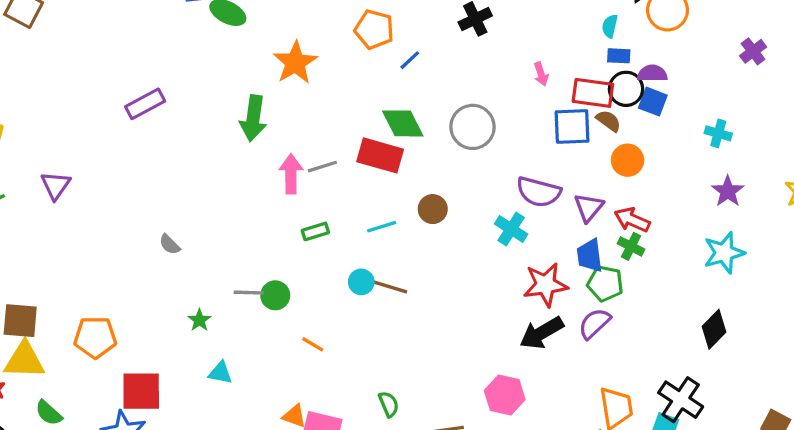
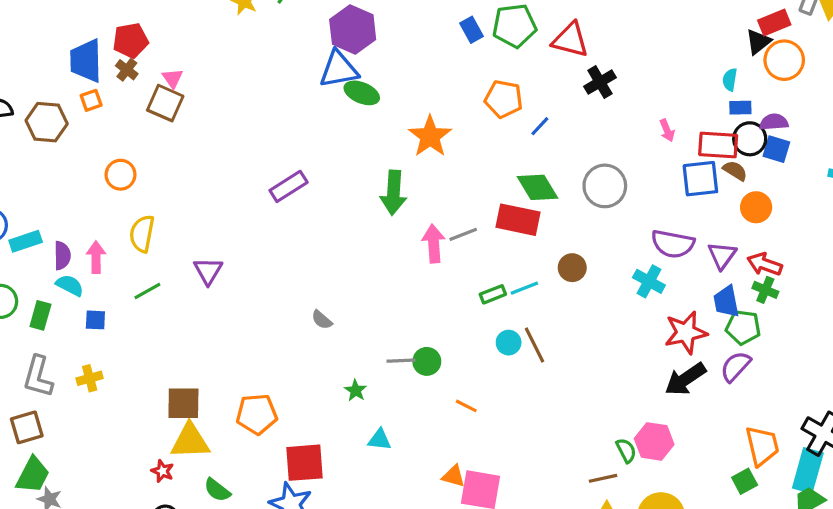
green rectangle: (315, 231) -> (493, 294), moved
brown line: (388, 286) -> (534, 345), turned 51
green semicircle: (389, 404) -> (626, 450), moved

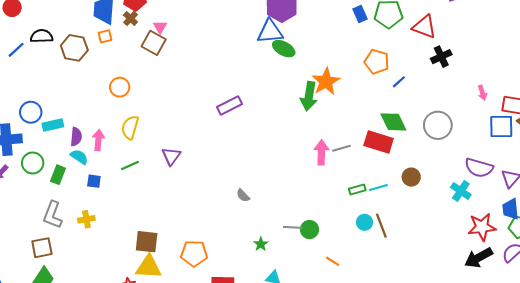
green arrow: (393, 193) -> (309, 96), moved

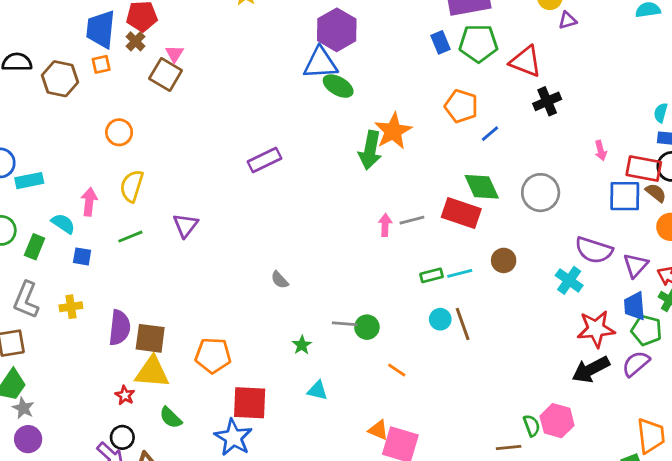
purple semicircle: (76, 137) -> (120, 328), moved, size x1.4
pink arrow: (321, 152) -> (385, 225), size x0.7

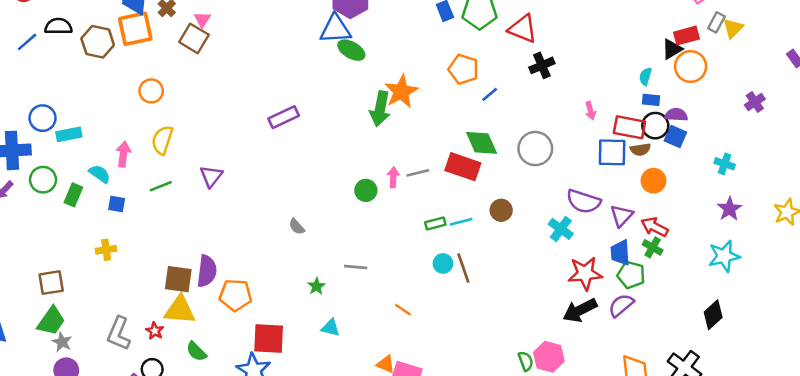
orange square: (101, 64) -> (135, 29), size x2.0
brown semicircle: (656, 193) -> (640, 149), turned 132
gray L-shape: (26, 300) -> (119, 334), moved
green circle: (367, 327) -> (366, 190), moved
purple semicircle: (120, 328) -> (207, 271), moved

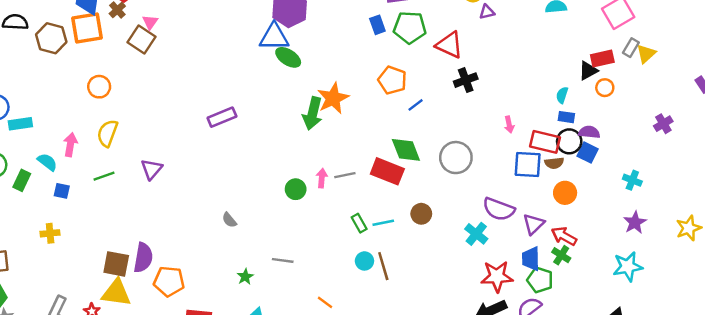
orange circle: (691, 67) -> (605, 88), size x0.6
green rectangle: (435, 223) -> (359, 223), turned 72

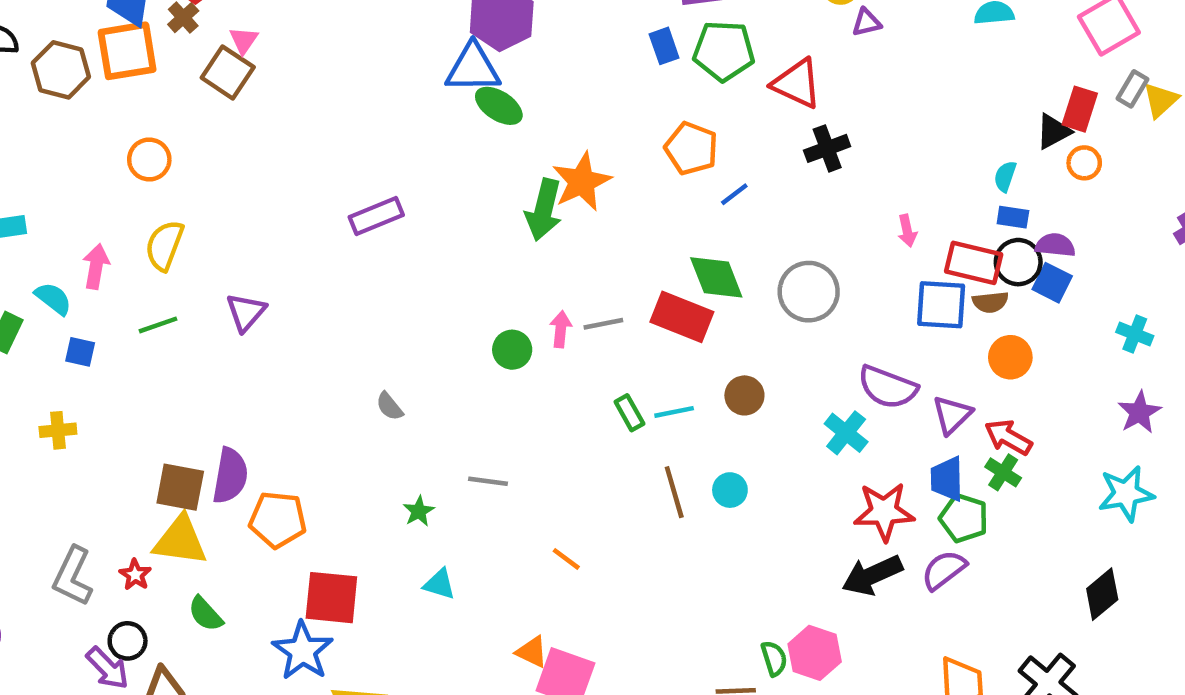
red rectangle: (602, 59) -> (1080, 109), turned -60
cyan circle: (364, 261) -> (730, 490), moved

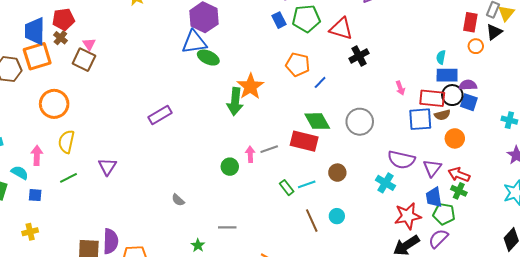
black triangle: (1053, 131) -> (494, 32), moved
orange circle: (149, 159) -> (54, 104), size x1.5
blue rectangle: (1013, 217) -> (447, 75), size x1.5

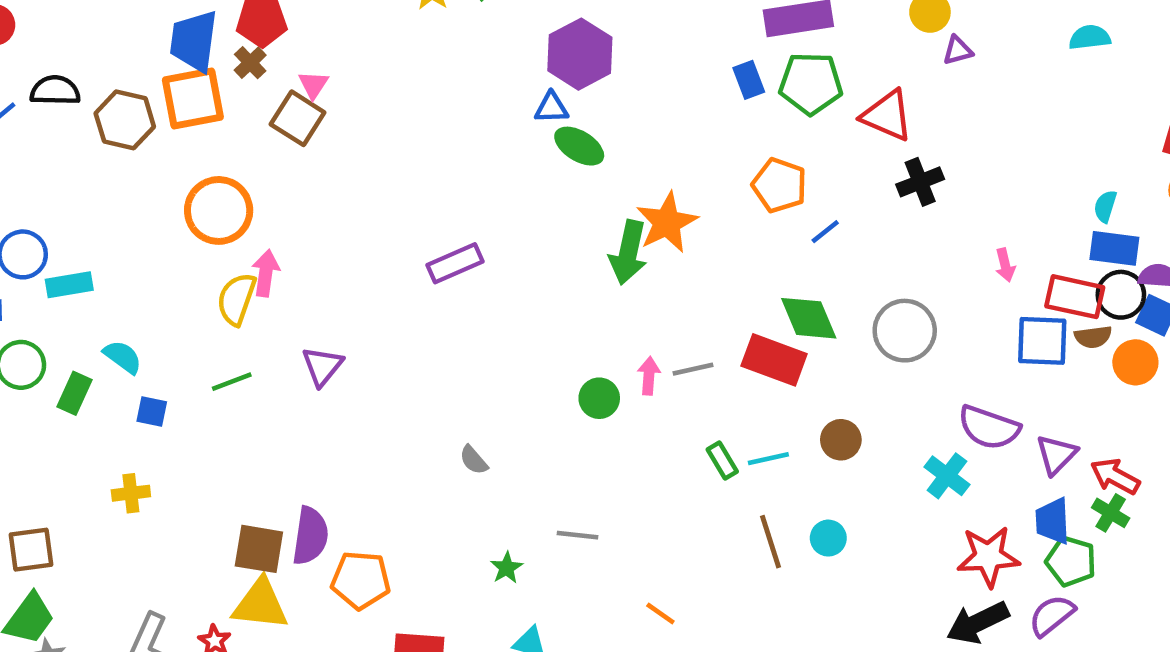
blue triangle: (194, 42) -> (551, 108), size x0.6
orange circle: (455, 138) -> (1135, 362), moved
pink arrow: (37, 155) -> (266, 273), moved

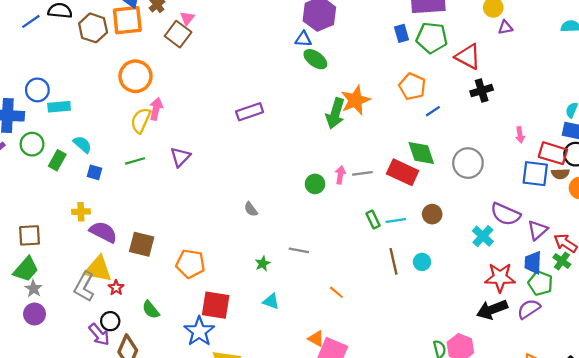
purple semicircle: (310, 536) -> (103, 232), moved, turned -76
yellow triangle: (260, 604) -> (98, 269), moved

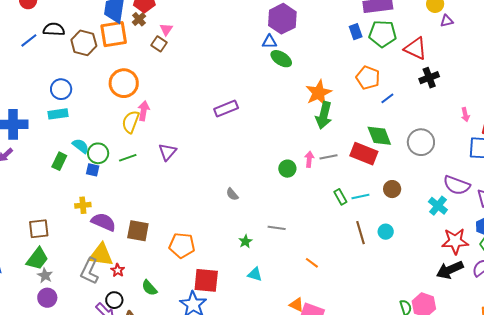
brown square: (178, 34) -> (159, 44), size x0.7
blue circle: (37, 90) -> (61, 89), moved
green arrow: (335, 113) -> (324, 115), moved
green circle: (32, 144) -> (98, 153), moved

